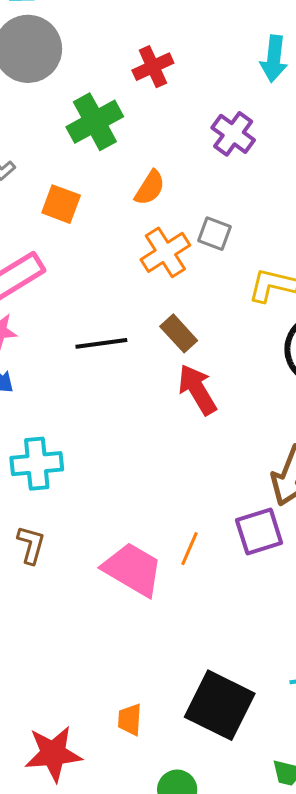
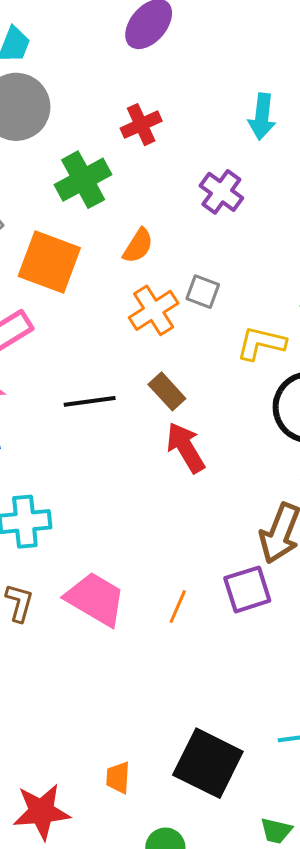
orange square: (61, 204) -> (49, 262), size x1.6
pink trapezoid: (133, 569) -> (95, 599), moved

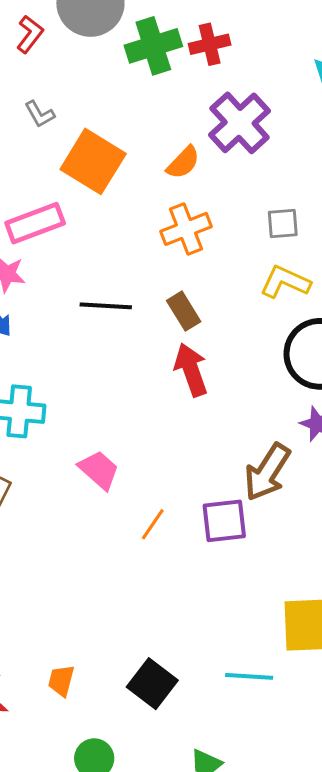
green cross: (83, 180) -> (153, 46), moved
purple cross: (221, 192) -> (240, 123), moved, size x1.4
gray square: (203, 292) -> (283, 224), moved, turned -36
pink trapezoid: (95, 599) -> (99, 470), moved, size x0.7
black square: (208, 763) -> (152, 684), size x0.7

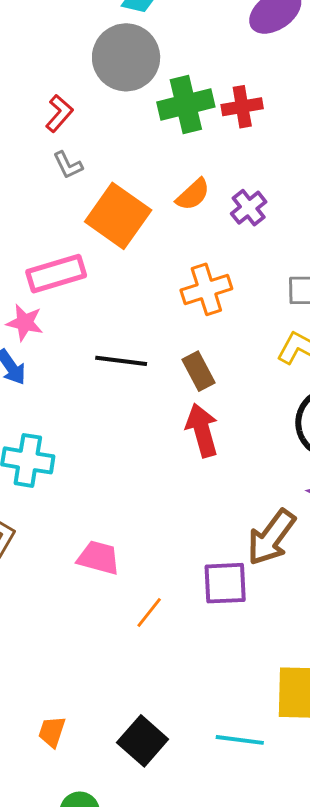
red L-shape: (30, 34) -> (59, 113), moved
purple cross: (240, 123) -> (249, 208), moved, size x0.6
orange semicircle: (183, 163) -> (193, 194), moved
pink trapezoid: (99, 470) -> (99, 558), moved, turned -30
orange line: (153, 524) -> (149, 613), moved

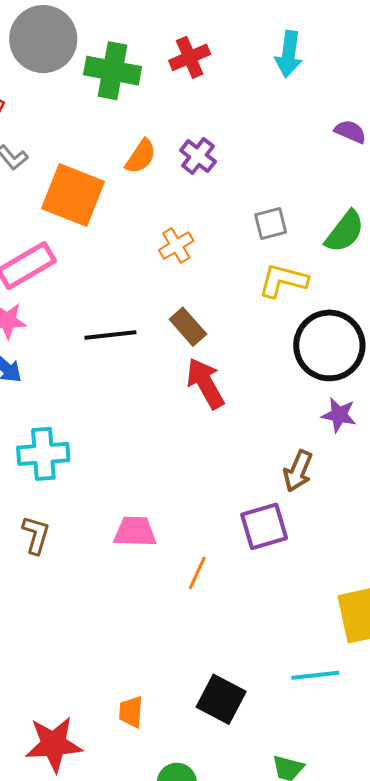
green cross: (186, 105) -> (113, 71), turned 38
red cross: (242, 107) -> (190, 57), moved
orange cross: (206, 289) -> (176, 245), size x0.7
brown arrow: (271, 537) -> (298, 471), size x0.7

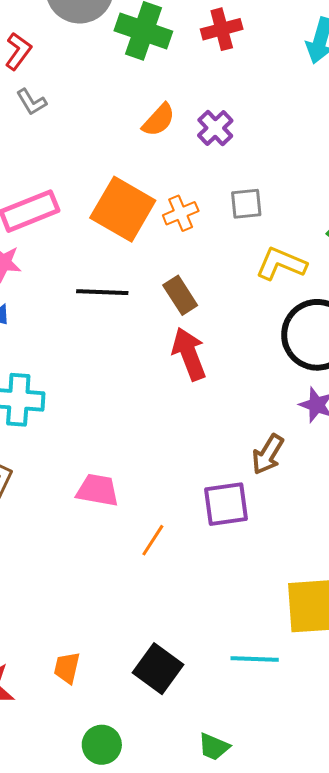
orange square: (73, 195) -> (123, 209), moved
gray square: (271, 223) -> (246, 204), moved

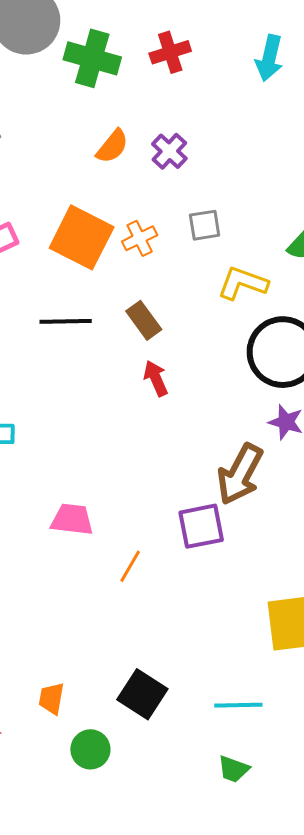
red arrow: (189, 354) -> (156, 378), size x0.7
brown arrow: (268, 454) -> (240, 474), size x1.5
cyan line: (255, 659) -> (238, 705), moved
green circle: (102, 745) -> (90, 749), moved
green trapezoid: (214, 747) -> (233, 769), moved

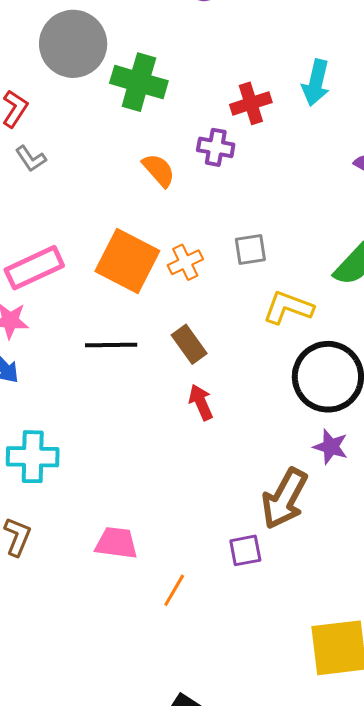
red cross: (170, 52) -> (251, 103), moved
orange semicircle: (112, 146) -> (159, 170), turned -81
purple cross: (169, 151) -> (216, 147), moved, turned -33
purple square: (201, 526) -> (245, 550), size x0.7

